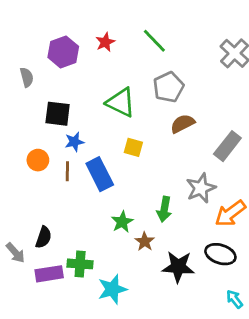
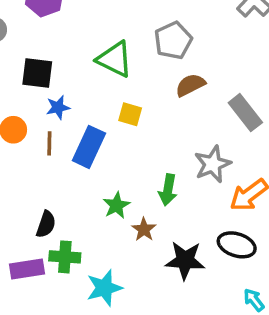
gray rectangle: (227, 146) -> (245, 113), turned -76
blue rectangle: (100, 174) -> (89, 147), turned 52
black semicircle: (44, 237) -> (46, 224), moved

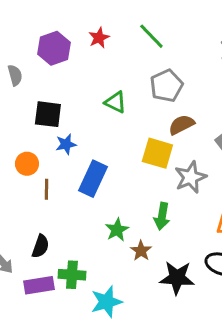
green triangle: (115, 59) -> (115, 102), size x0.7
yellow square: (130, 114) -> (157, 153), moved, size x1.5
brown line: (49, 143) -> (46, 189), moved
gray star: (213, 164) -> (190, 177), moved
black semicircle: (46, 224) -> (40, 246), moved

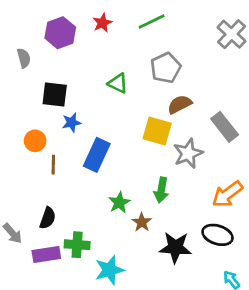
green line: (151, 36) -> (152, 22), turned -72

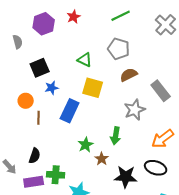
green line: (152, 22) -> (121, 16), moved
gray pentagon: (166, 68) -> (119, 49), turned -30
black square: (55, 94) -> (40, 68), turned -30
yellow square: (157, 131) -> (93, 88), moved

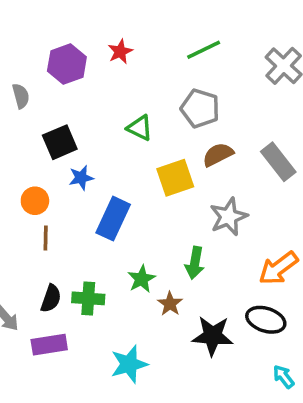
yellow square: (93, 88) -> (175, 178), moved, turned -35
gray rectangle: (161, 91) -> (278, 162), moved
brown line: (39, 118) -> (46, 238), moved
green cross: (56, 175) -> (88, 298), moved

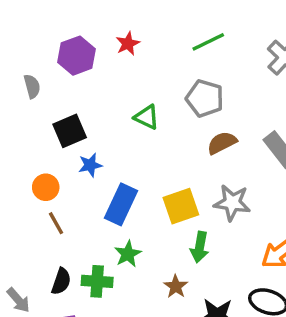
yellow square: (175, 178) -> (181, 206), moved
gray star: (229, 217) -> (232, 203), turned 30
brown line: (46, 238) -> (56, 223), turned -30
green star: (142, 279) -> (128, 254), moved

